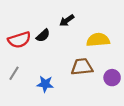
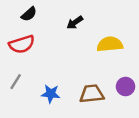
black semicircle: (43, 36) -> (29, 14), moved
brown trapezoid: (82, 67) -> (92, 94), moved

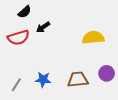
black arrow: (75, 23) -> (43, 27), moved
gray line: (16, 82) -> (16, 85), moved

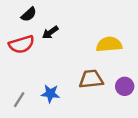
brown trapezoid: (78, 80) -> (91, 79), moved

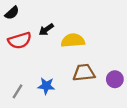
black semicircle: (29, 14) -> (12, 13), moved
yellow semicircle: (109, 44) -> (73, 41), moved

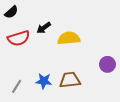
brown trapezoid: (84, 73) -> (70, 80), moved
purple circle: (115, 79) -> (107, 64), moved

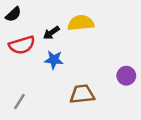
yellow semicircle: (69, 38) -> (81, 23), moved
blue star: (44, 81) -> (54, 60), moved

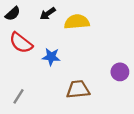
black arrow: (51, 33) -> (48, 14), moved
red semicircle: (22, 45) -> (21, 43), turned 55

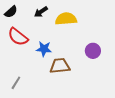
purple circle: (120, 72) -> (93, 51), moved
brown trapezoid: (78, 89) -> (60, 66), moved

